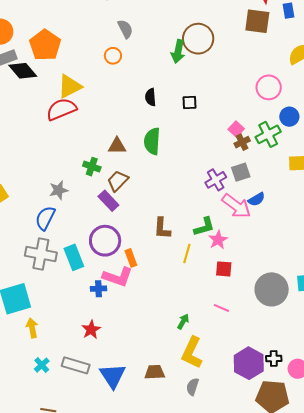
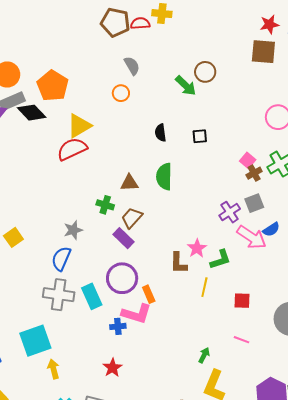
brown circle: (198, 39) -> (205, 72), size x0.7
green arrow: (178, 51) -> (186, 86), turned -55
pink star: (218, 240) -> (197, 248), moved

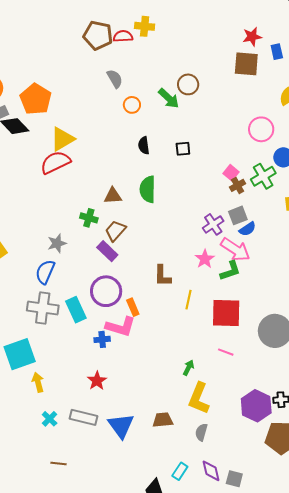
orange circle: (121, 93) -> (132, 105), moved
blue semicircle: (271, 229) -> (247, 229), moved
pink star: (197, 248) -> (205, 259), moved
green L-shape: (220, 259) -> (230, 271), moved
red square: (242, 301) -> (226, 313), size x1.8

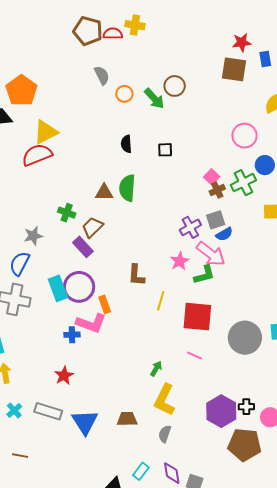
orange circle: (132, 105) -> (124, 94), moved
brown triangle: (113, 196) -> (104, 192), moved
cyan rectangle: (76, 310) -> (58, 288), moved

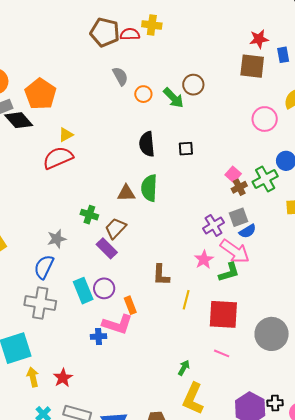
yellow triangle: (46, 132) -> (66, 135), size x0.6
pink circle: (244, 136) -> (265, 119), moved
black semicircle: (126, 144) -> (147, 144), size x1.4
purple circle: (79, 287) -> (104, 288), size x0.7
red star: (64, 376) -> (63, 378), moved

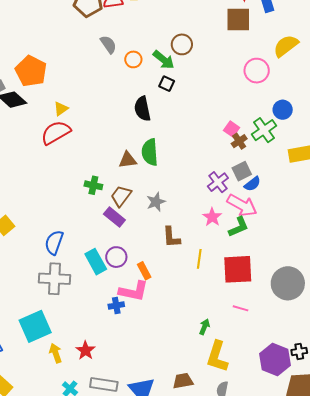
black square: (186, 149) -> (167, 84), moved, turned 35
gray star: (57, 239) -> (156, 202), moved

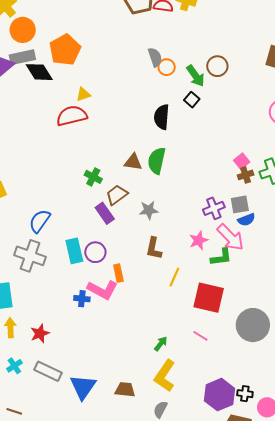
gray semicircle: (108, 44) -> (155, 57), moved

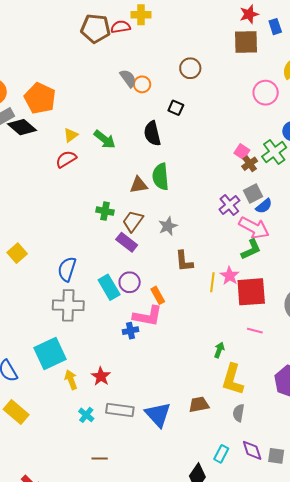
green arrow: (196, 76) -> (105, 139), moved
red semicircle: (72, 116) -> (66, 159), size x0.7
pink star: (199, 240) -> (230, 276), moved

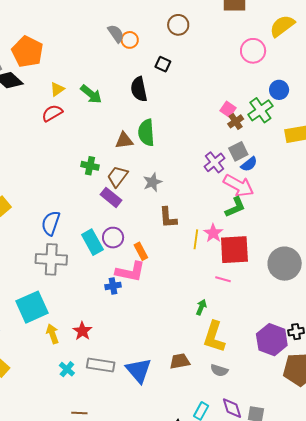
pink line: (255, 331) -> (223, 279), moved
gray semicircle: (239, 413) -> (219, 370), turned -84

